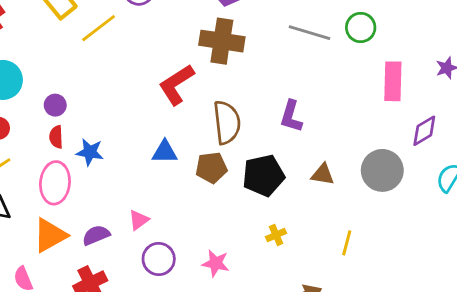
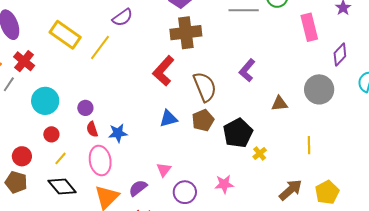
purple L-shape: (291, 116) -> (247, 70), turned 40
black pentagon: (263, 175) -> (238, 133), moved

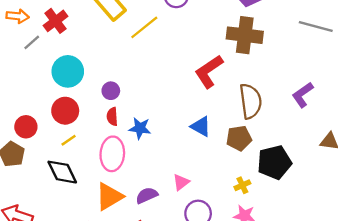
blue triangle: (168, 119) -> (201, 126), turned 30
red circle: (51, 134) -> (65, 111), size x1.5
yellow cross: (260, 153) -> (242, 185), moved

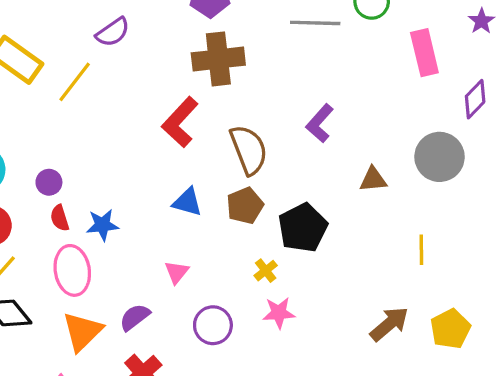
pink triangle: (181, 182) -> (177, 272), moved

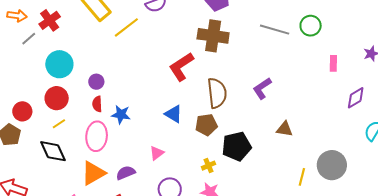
pink rectangle: (424, 53) -> (333, 63), size x0.6
gray circle: (440, 157) -> (332, 165), moved

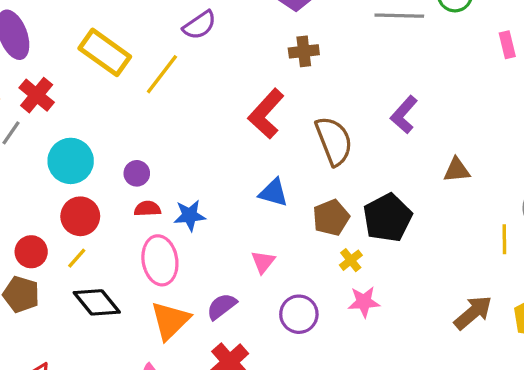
brown cross: (213, 36) -> (304, 51), size x0.6
red semicircle: (97, 104) -> (147, 209), turned 105
yellow line: (59, 124) -> (77, 258), moved
brown pentagon: (206, 125) -> (331, 218), moved

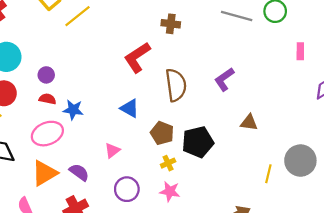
brown pentagon: (331, 218) -> (162, 133), turned 30
pink ellipse: (160, 260) -> (47, 134), turned 64
purple semicircle: (222, 306) -> (79, 172), turned 60

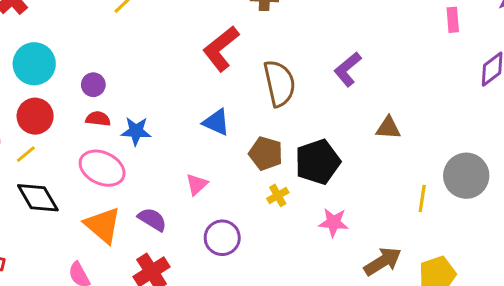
pink ellipse: (47, 134) -> (102, 168), turned 52
orange triangle: (44, 173) -> (103, 225), turned -44
pink star: (170, 191) -> (334, 222), moved

